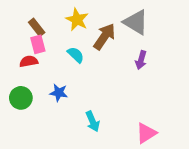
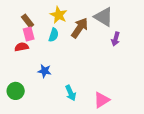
cyan semicircle: (76, 55) -> (54, 35), moved, turned 64
purple arrow: (141, 60) -> (116, 39), moved
green circle: (21, 98) -> (16, 91), moved
pink triangle: (146, 133) -> (102, 100), moved

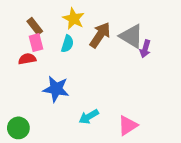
gray triangle: (104, 17) -> (131, 36), moved
blue star: (45, 71) -> (56, 89), size x1.5
green circle: (16, 91) -> (18, 128), moved
cyan arrow: (71, 93) -> (89, 117), turned 84

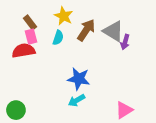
red semicircle: (27, 59) -> (24, 51), size x1.5
blue star: (56, 89) -> (79, 79), moved
pink triangle: (128, 125) -> (124, 110), moved

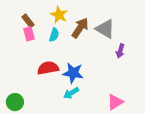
purple arrow: (125, 42) -> (120, 51), moved
red semicircle: (24, 51) -> (48, 68), moved

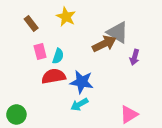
brown arrow: (80, 28) -> (104, 44), moved, turned 30
pink rectangle: (29, 34) -> (40, 52), moved
cyan semicircle: (54, 35) -> (58, 56), moved

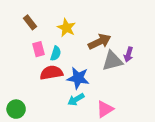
yellow star: (66, 17) -> (66, 28), moved
gray triangle: (118, 32) -> (112, 61), moved, turned -45
pink triangle: (129, 115) -> (105, 109), moved

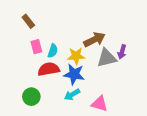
yellow star: (66, 28) -> (76, 56), moved, turned -30
green circle: (16, 109) -> (31, 97), moved
pink triangle: (105, 109) -> (100, 104), turned 48

